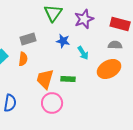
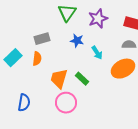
green rectangle: (68, 79) -> (82, 79), turned 40

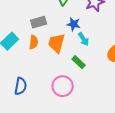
cyan arrow: (97, 53) -> (84, 39), moved
orange trapezoid: (59, 79) -> (57, 43), moved

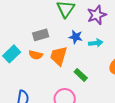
cyan arrow: (84, 39) -> (96, 43), moved, turned -64
orange semicircle: (34, 42) -> (36, 55), turned 96

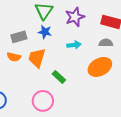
blue star: (76, 37) -> (45, 32), moved

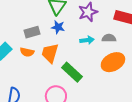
gray semicircle: (106, 43) -> (109, 38), moved
green rectangle: (59, 77) -> (72, 72), size x1.5

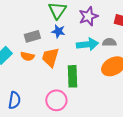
cyan arrow: (87, 40) -> (87, 44), size x1.5
green rectangle: (72, 72) -> (72, 76), turned 45

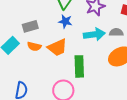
gray rectangle: (32, 36) -> (30, 26), moved
orange trapezoid: (50, 57) -> (57, 47), turned -130

